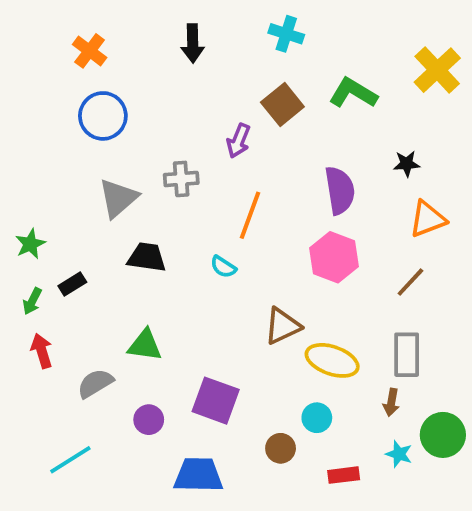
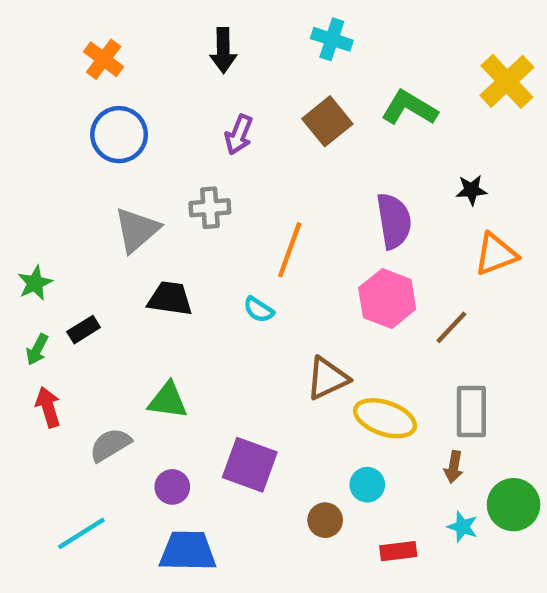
purple arrow: (239, 141) -> (239, 135), moved
brown line: (410, 282) -> (451, 327), moved
blue trapezoid: (198, 475) -> (188, 551), moved

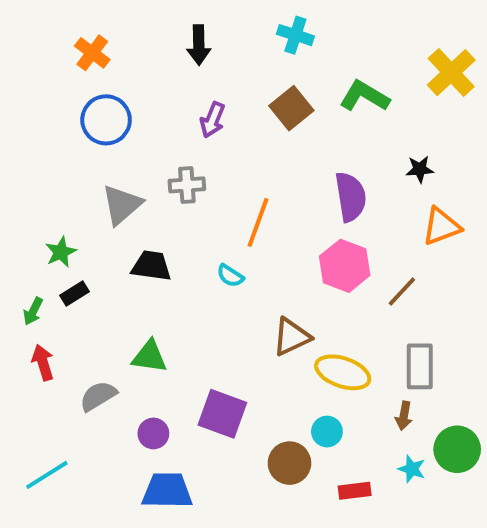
green star: (35, 283) -> (61, 252), moved
brown circle: (325, 520) -> (289, 463), size x1.4
cyan line: (81, 533) -> (47, 475), moved

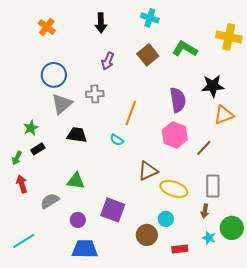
yellow cross: (451, 73) -> (229, 37), turned -35
blue circle: (106, 120) -> (54, 75), moved
black star: (420, 169) -> (213, 86), size x1.6

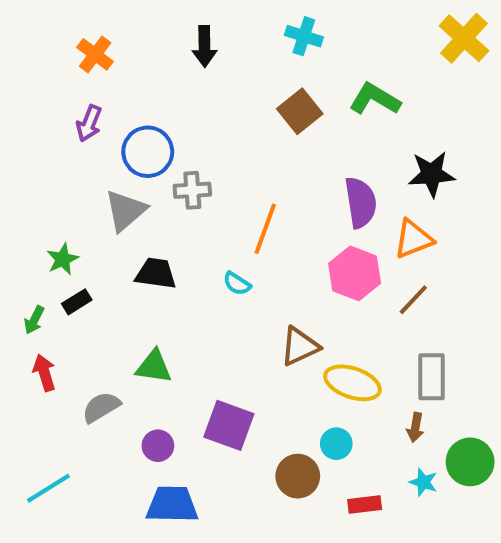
yellow cross: (229, 37) -> (464, 38), moved, turned 30
purple arrow: (108, 61) -> (89, 123), moved
blue circle: (54, 75) -> (148, 152), moved
orange triangle: (224, 115) -> (413, 239), moved

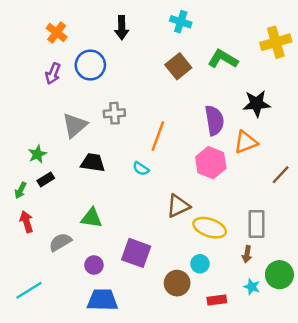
yellow cross: (464, 38) -> (276, 42), moved, turned 32
blue circle: (148, 152) -> (90, 65), moved
brown line: (413, 300) -> (281, 175), moved

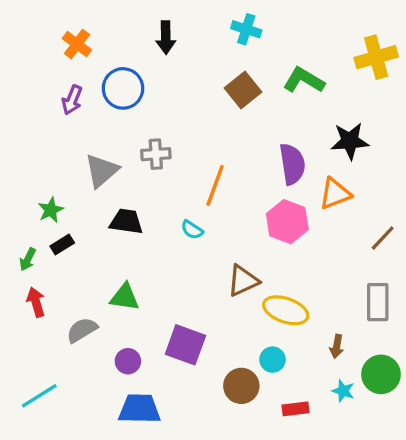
gray rectangle: (257, 224) -> (378, 302), moved

